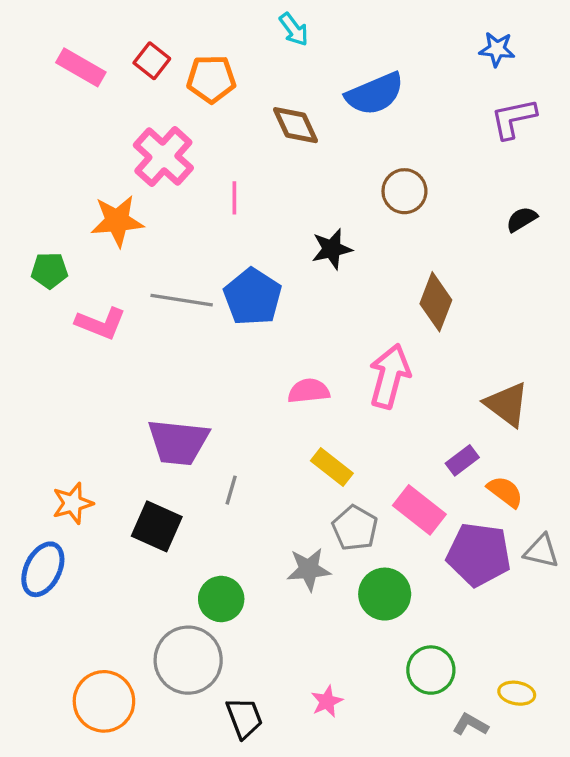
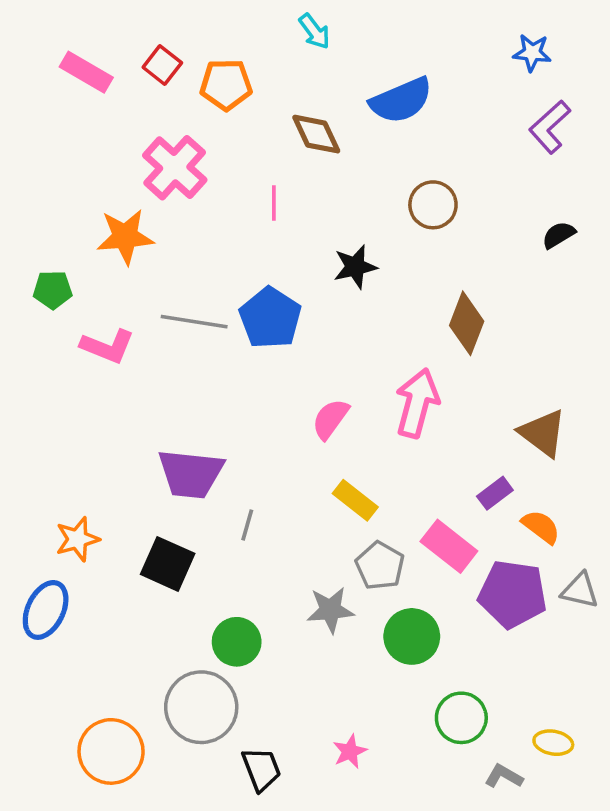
purple L-shape: (513, 119) -> (550, 127), turned -30
pink line: (234, 198) -> (274, 203), moved
pink semicircle: (309, 391) -> (330, 419), turned -48

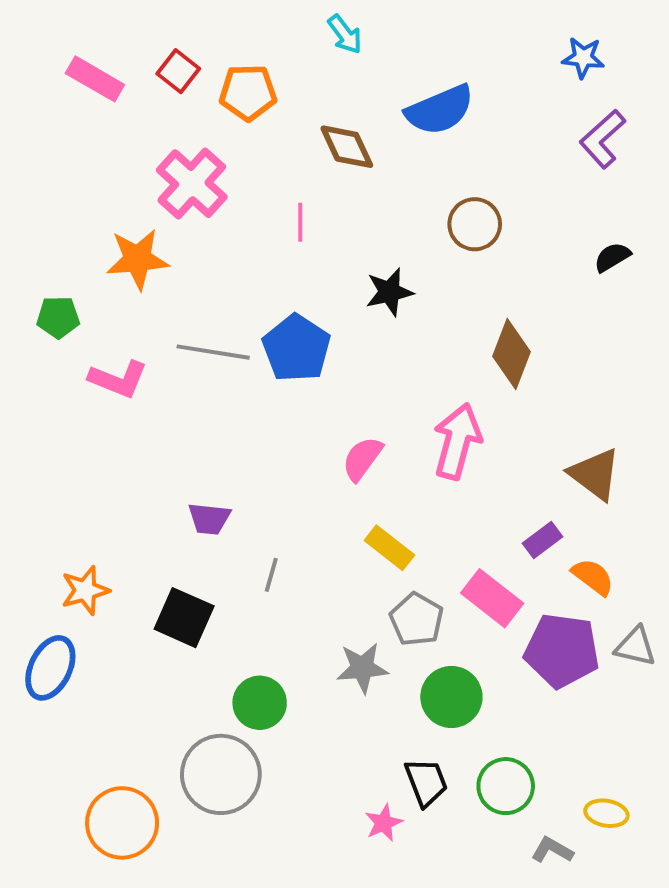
purple trapezoid: (191, 474) -> (209, 519), size x0.6
black trapezoid: (261, 769) -> (426, 782), moved

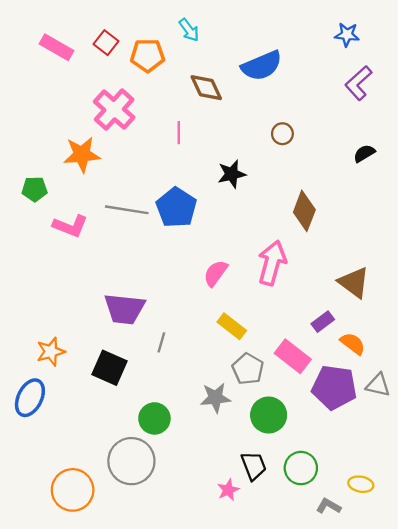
cyan arrow: (345, 34) -> (189, 30), moved
brown circle: (475, 224) -> (282, 134), size x0.7
purple trapezoid: (209, 519) -> (124, 309), size x1.6

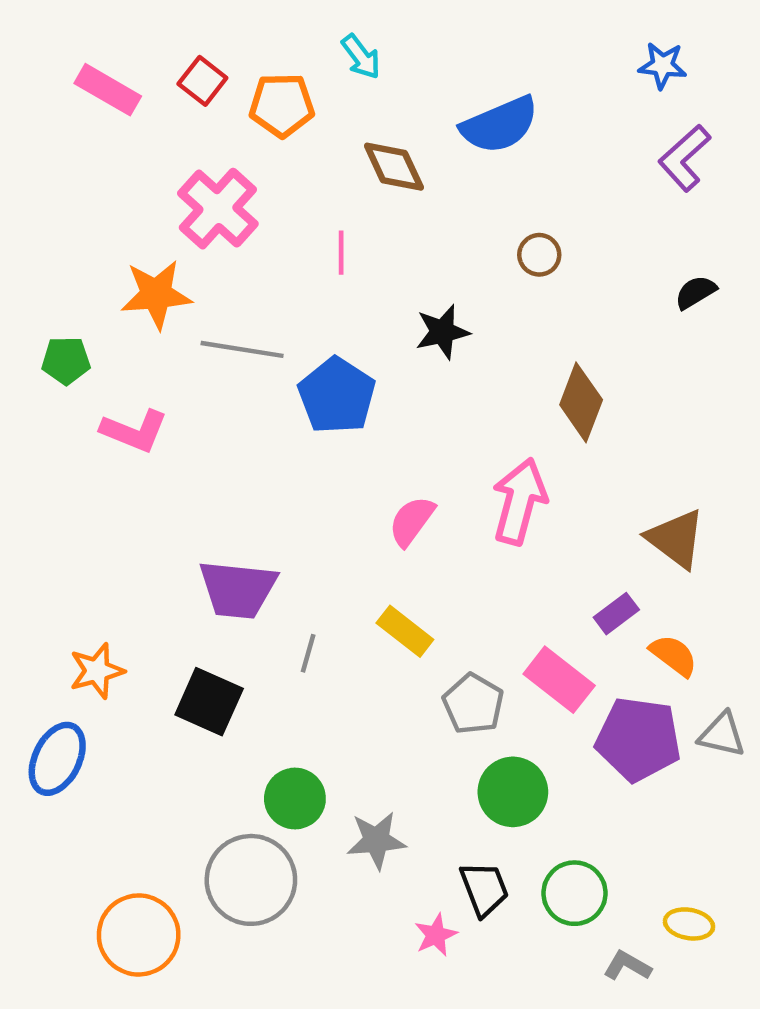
gray line: (127, 210) -> (242, 349), moved
yellow rectangle: (232, 326) -> (405, 631), moved
gray star: (216, 398) -> (376, 840), moved

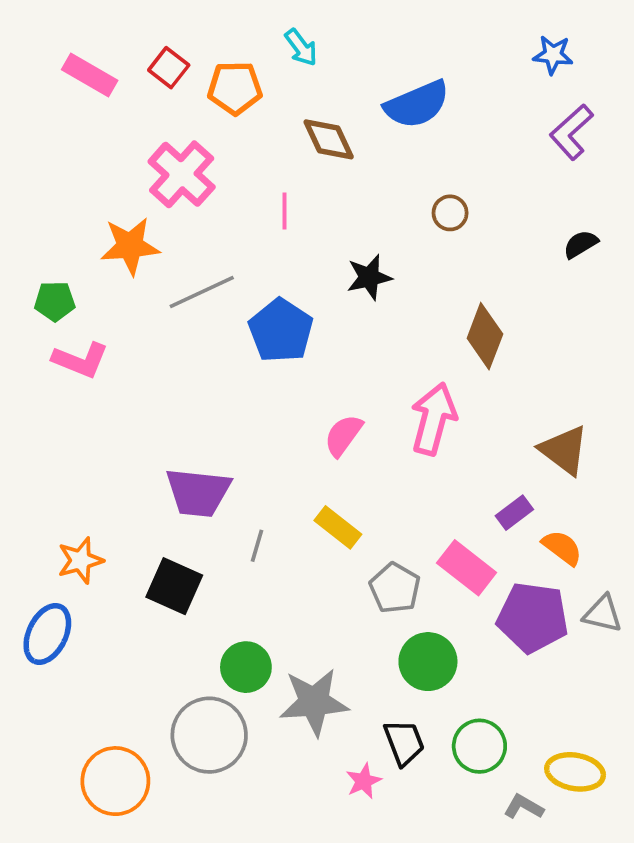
gray line: (242, 349) -> (202, 292), turned -34
pink L-shape: (134, 431) -> (80, 360), moved
gray star: (376, 840) -> (314, 702), size x1.4
yellow ellipse: (689, 924) -> (575, 772), size x1.4

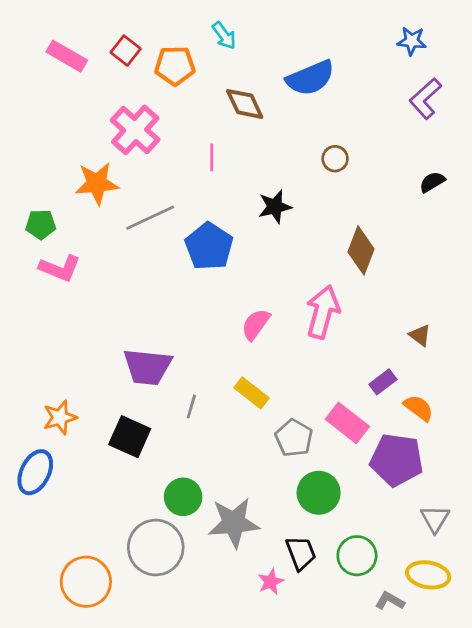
brown triangle: (564, 450) -> (420, 335), size x0.6
gray triangle: (603, 614) -> (435, 519), moved, turned 48

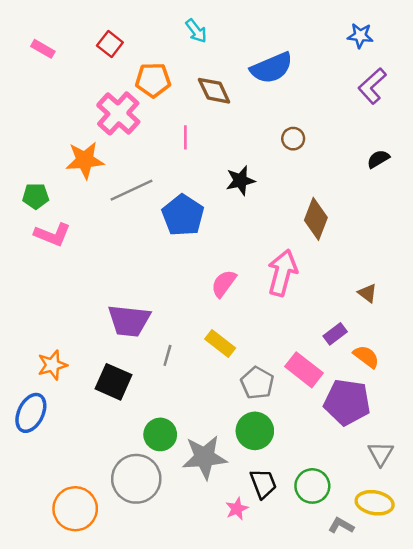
pink rectangle: (67, 56) -> (43, 49), moved, size x0.7
orange pentagon: (175, 66) -> (153, 80), moved
green circle: (319, 493) -> (255, 431), moved

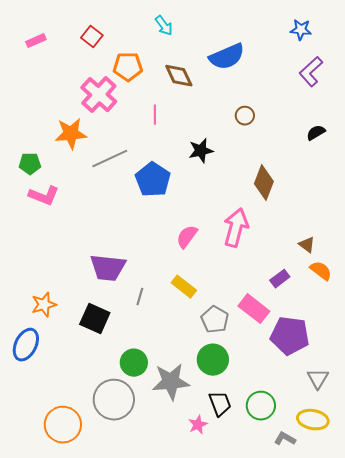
pink rectangle: (43, 49) -> (36, 41), turned -54
orange semicircle: (366, 357) -> (321, 271), moved

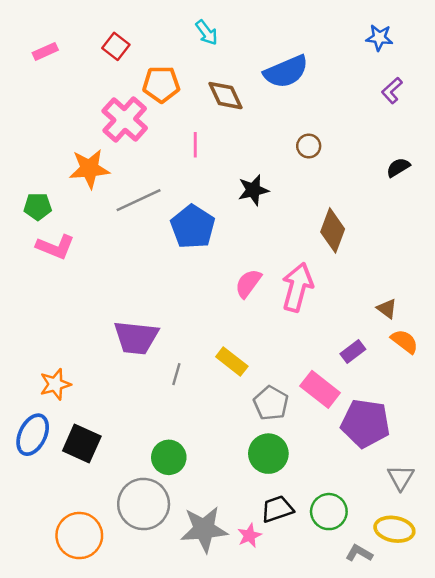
purple L-shape: (311, 72) -> (392, 91), size x0.7
pink semicircle: (187, 237) -> (248, 283), moved
black square: (95, 319) -> (82, 443), moved
gray star: (171, 382) -> (204, 529), moved
black trapezoid: (220, 404) -> (277, 509), turned -88

